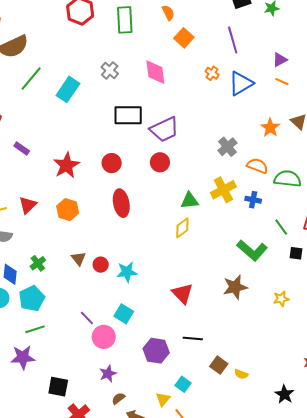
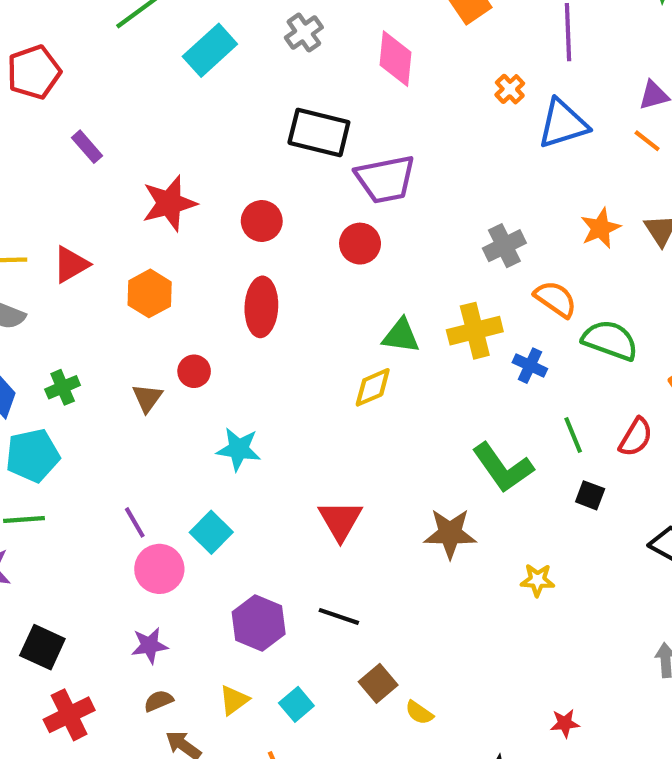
red circle: (101, 265) -> (194, 371), moved
yellow triangle: (163, 399) -> (234, 700), moved

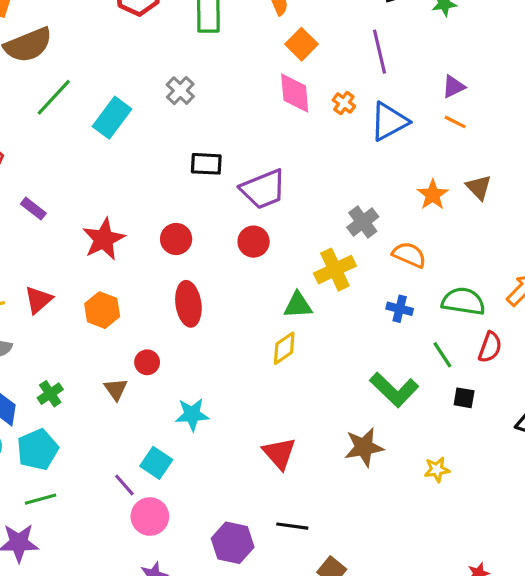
pink diamond: (396, 59) -> (295, 93), moved
black rectangle: (319, 133) -> (206, 164), size x0.7
yellow cross: (475, 331) -> (335, 270), moved
green semicircle: (610, 340) -> (463, 301), moved
cyan square: (211, 532) -> (156, 463), moved

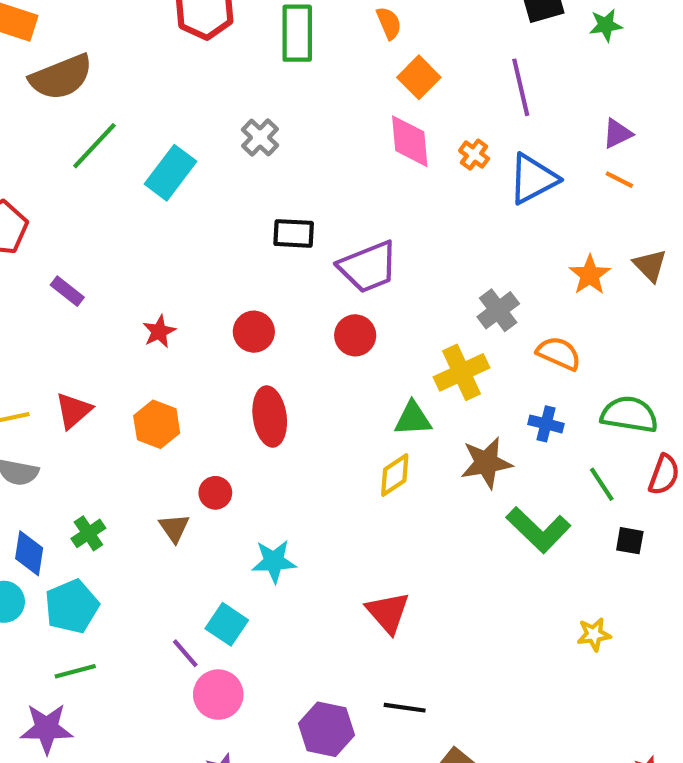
red star: (104, 239) -> (159, 331), size x0.6
brown star: (364, 447) -> (486, 463), moved

